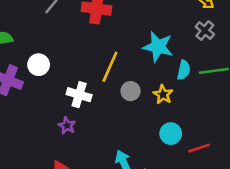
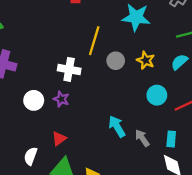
white circle: (39, 65) -> (34, 100), moved
cyan semicircle: (184, 70) -> (179, 62), moved, turned -138

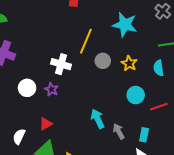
cyan semicircle: (179, 62) -> (159, 68), turned -63

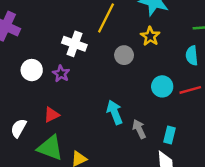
gray circle: (103, 61) -> (124, 55), moved
yellow star: (129, 63) -> (150, 36), moved
red line: (159, 107) -> (190, 90), moved

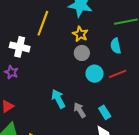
gray circle: (124, 55) -> (82, 53), moved
cyan rectangle: (169, 135) -> (105, 112), turned -40

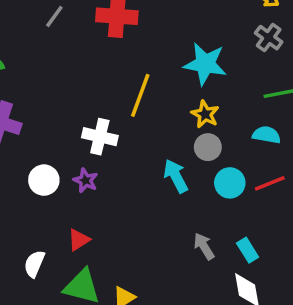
cyan semicircle: (116, 46) -> (267, 135), turned 112
cyan arrow: (58, 99) -> (176, 176), moved

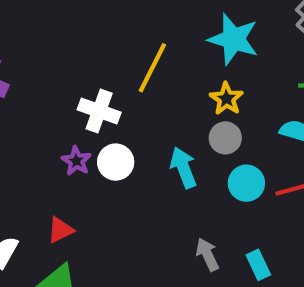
white circle: (44, 180) -> (116, 162), moved

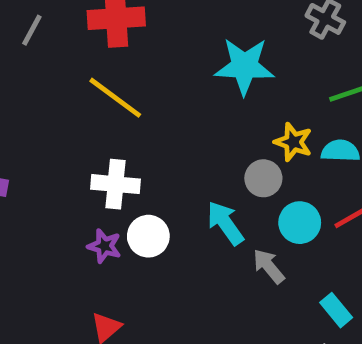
yellow line: (152, 68) -> (115, 98), moved, turned -66
yellow star: (226, 99) -> (293, 142), moved
gray arrow: (207, 254) -> (269, 266), moved

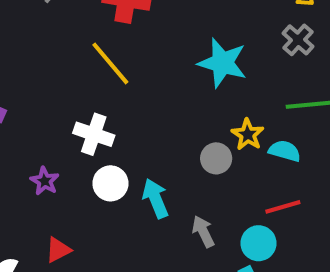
cyan arrow: (225, 223) -> (155, 198), moved
cyan circle: (300, 223) -> (258, 243), moved
purple star: (104, 246) -> (45, 181), moved

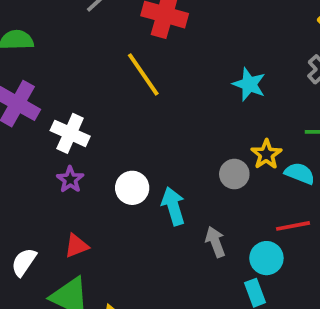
cyan star: (222, 63) -> (249, 84), size x0.7
white cross: (94, 134) -> (70, 133), moved

